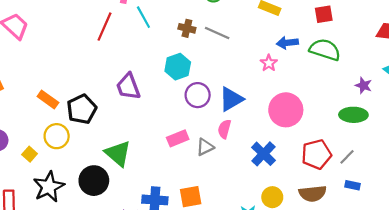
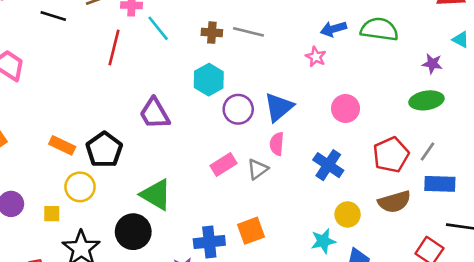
pink circle: (286, 110) -> (346, 108), size x0.7
yellow square: (30, 154) -> (52, 214), turned -32
blue rectangle: (352, 185) -> (440, 184), size x1.6

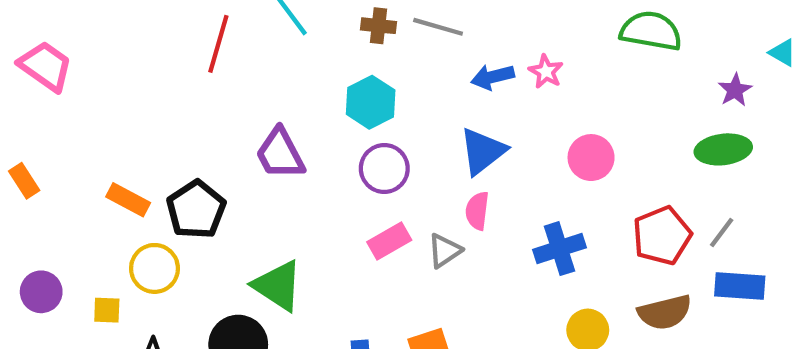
blue arrow: (334, 29) -> (493, 77), moved
purple star: (432, 64) -> (735, 90), turned 30
purple circle: (238, 109) -> (384, 169), moved
blue cross: (328, 165) -> (560, 249), turned 36

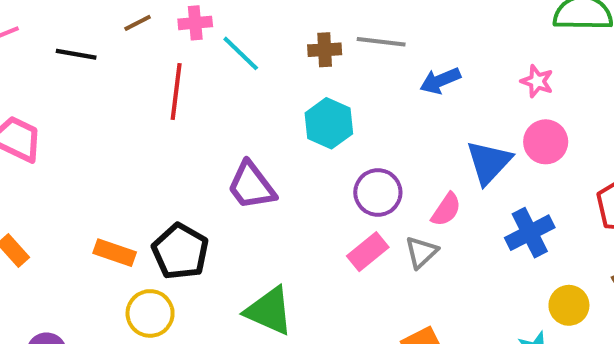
pink star: (546, 72) -> (537, 81), moved
blue triangle: (483, 151) -> (489, 162), moved
purple circle: (384, 169) -> (378, 192), moved
pink semicircle: (477, 211) -> (446, 210), turned -144

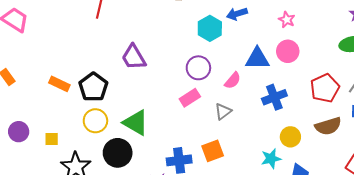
cyan hexagon: (329, 123) -> (210, 28), moved
blue triangle: (489, 162) -> (257, 59), turned 40
gray triangle: (421, 252) -> (223, 111), moved
yellow circle: (150, 313) -> (95, 121), moved

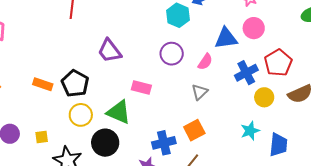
red pentagon: (325, 88) -> (278, 63), moved
pink rectangle: (190, 98) -> (141, 88), moved, turned 54
yellow circle: (290, 137) -> (264, 97), moved

